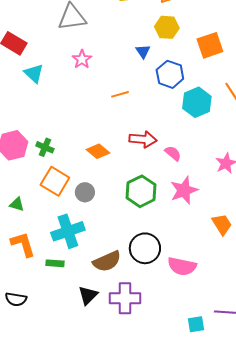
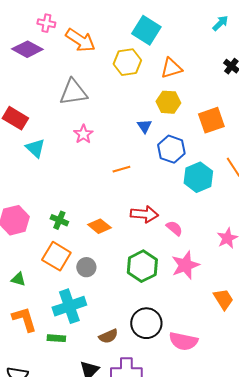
green cross: (45, 147) -> (59, 220), moved
brown semicircle: (107, 261) -> (108, 336), size x0.7

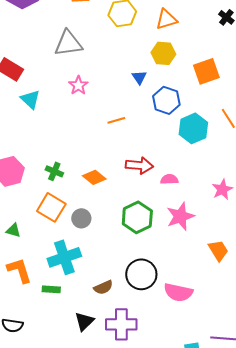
pink semicircle: (174, 228) -> (169, 179), turned -42

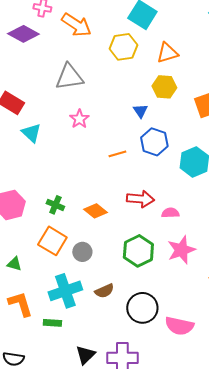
blue hexagon: (166, 100) -> (154, 142), moved
brown semicircle: (103, 287) -> (104, 291), moved

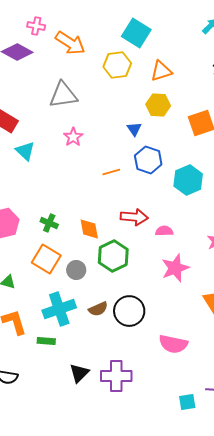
orange diamond: (95, 211) -> (89, 229), turned 40
green hexagon: (138, 251) -> (113, 256), moved
black circle: (142, 308) -> (129, 311), moved

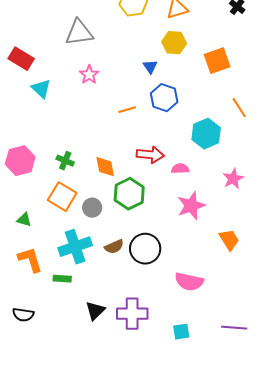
cyan hexagon: (188, 180) -> (206, 134), moved
cyan square: (187, 402) -> (181, 332), moved

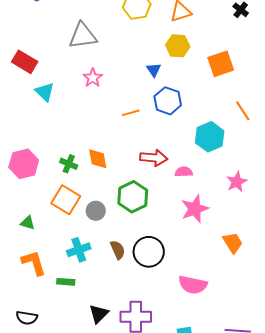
orange diamond: (105, 167) -> (98, 159), moved
cyan cross: (75, 247) -> (79, 250), size x0.7
brown semicircle: (114, 247) -> (118, 250), turned -90

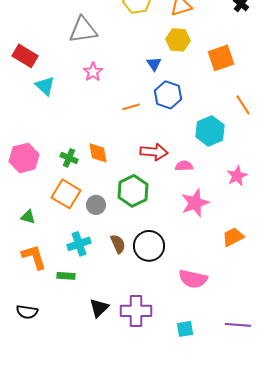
orange trapezoid: (233, 243) -> (233, 237), turned -85

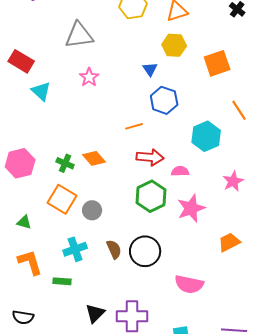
orange line: (131, 107) -> (134, 126), moved
orange diamond: (98, 153) -> (94, 158), turned -30
green hexagon: (133, 191) -> (151, 196), moved

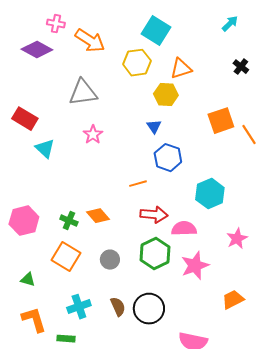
yellow hexagon: (174, 45) -> (166, 95), moved
orange line: (239, 110) -> (249, 135), moved
pink semicircle: (180, 171) -> (184, 229), size x1.4
gray circle: (92, 210) -> (110, 260), moved

